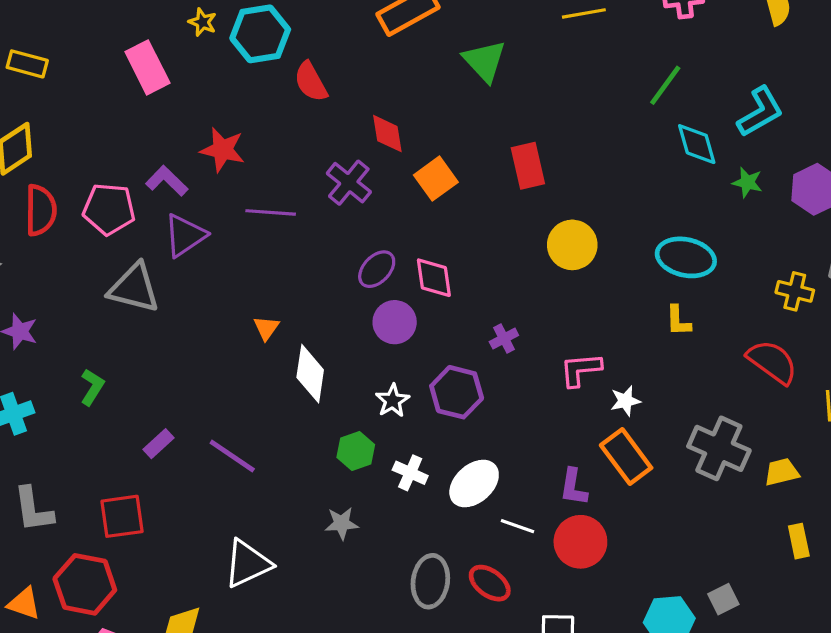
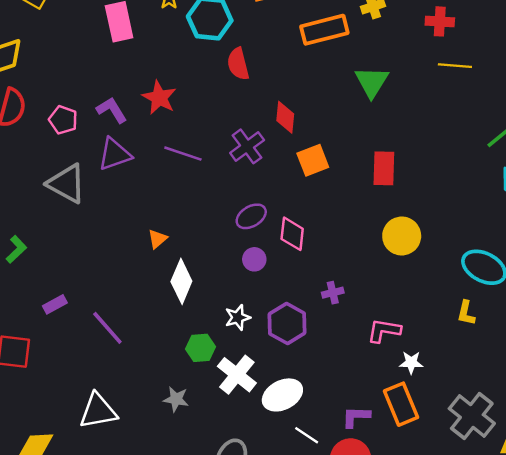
pink pentagon: (109, 209) -> (63, 120), size x0.7
purple circle: (395, 322) -> (254, 259), size x0.7
white cross: (410, 473) -> (237, 375), size x1.5
purple L-shape: (573, 487) -> (356, 417), turned 68

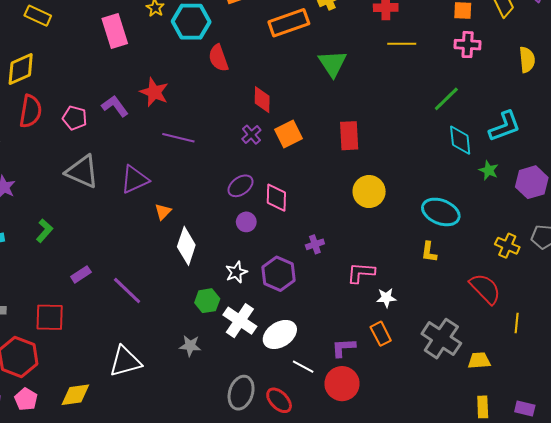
purple cross: (247, 146) -> (251, 135), moved, size x0.7
purple triangle: (115, 154) -> (135, 179), moved
orange rectangle: (401, 404) -> (381, 334), size x0.7

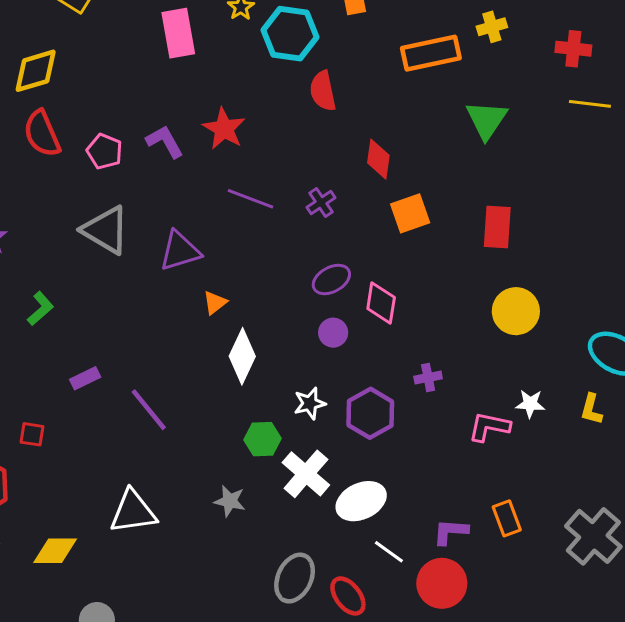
red semicircle: (30, 111) -> (42, 134), turned 140
purple cross: (251, 135) -> (321, 203), moved
white star: (386, 298) -> (530, 404), moved
red square: (50, 317) -> (32, 434), size x0.6

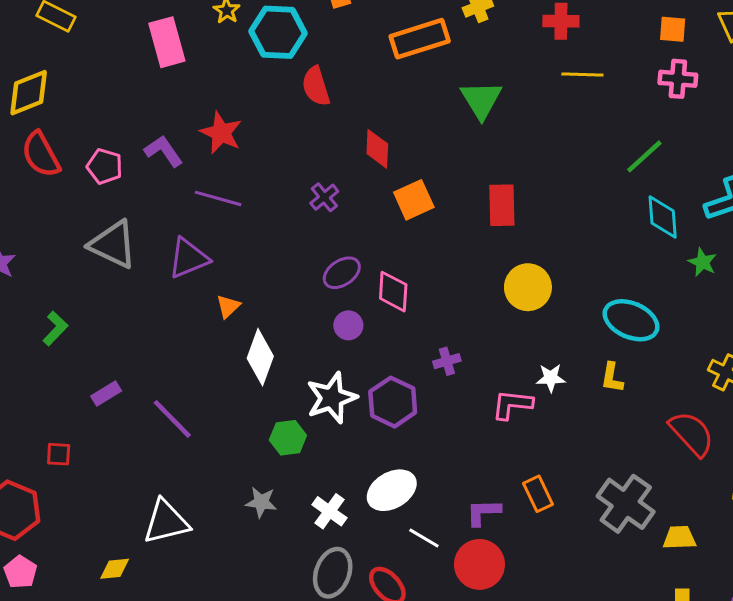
purple line: (250, 199) -> (218, 198), moved
white star: (310, 403) -> (332, 398), size x1.6
white cross: (306, 474) -> (329, 511), moved, size x0.7
yellow diamond: (55, 551) -> (115, 569), moved, size x0.7

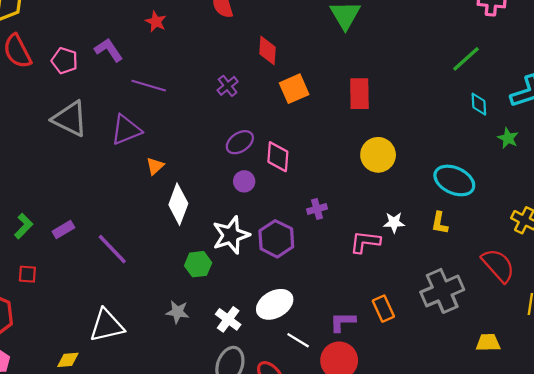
red star: (221, 133) -> (156, 22), moved, size x0.7
cyan diamond: (663, 217) -> (479, 104), size x0.7
green L-shape: (55, 328) -> (24, 226), moved
gray cross: (626, 504) -> (442, 291), moved, turned 30

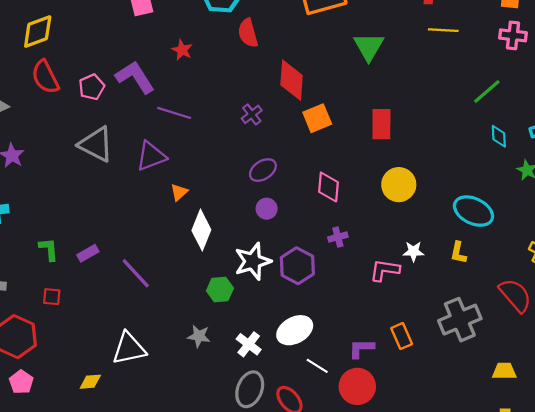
purple L-shape: (109, 50) -> (135, 77), size x1.4
red diamond: (267, 50) -> (292, 80), size x1.4
pink pentagon: (65, 61) -> (92, 87), turned 30
pink diamond: (278, 157) -> (328, 187), moved
green L-shape: (24, 226) -> (49, 249), turned -50

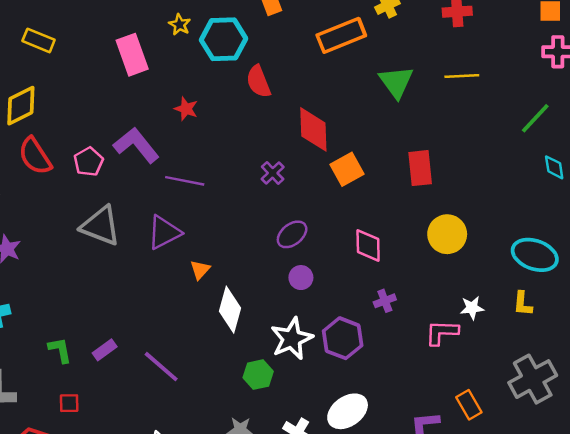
yellow line: (443, 30) -> (462, 76), moved

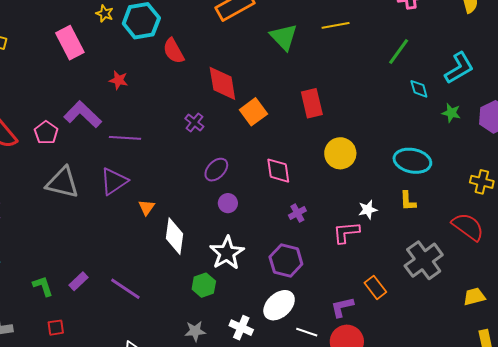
purple hexagon: (343, 338) -> (286, 261), moved

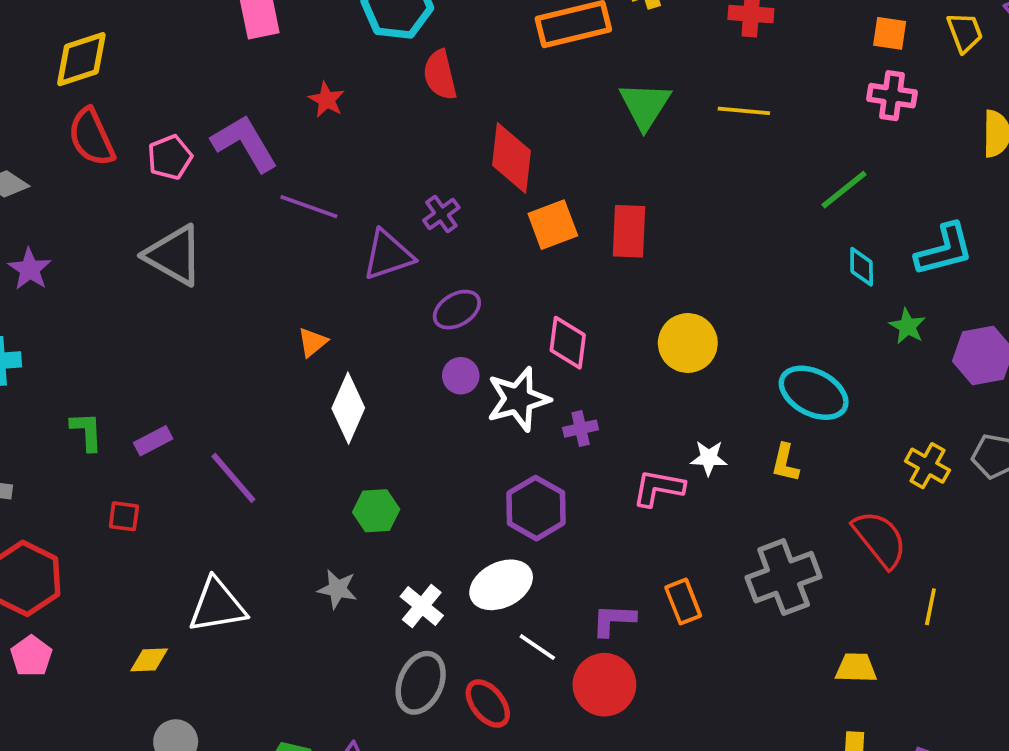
red rectangle: (312, 103) -> (629, 231), moved
purple triangle: (114, 181) -> (388, 255), moved
white star: (227, 253) -> (518, 399), moved
red square: (56, 328) -> (124, 516), moved

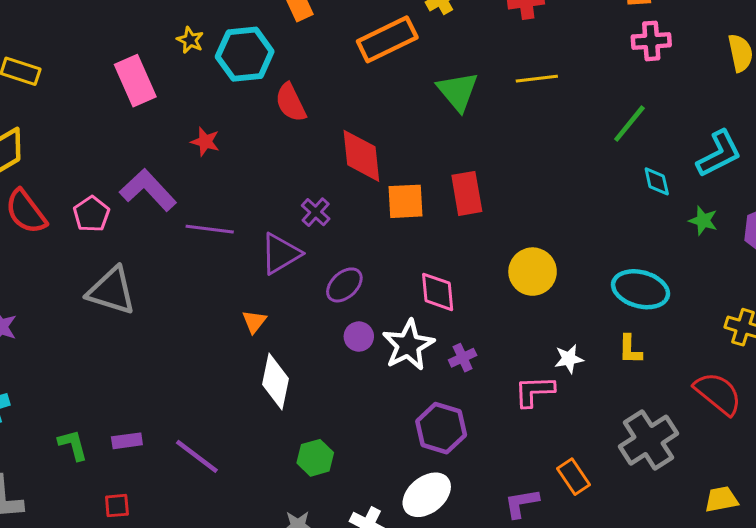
orange square: (553, 225) -> (405, 201), turned 30
orange triangle: (312, 342) -> (254, 322), moved
purple rectangle: (153, 441) -> (127, 441), turned 32

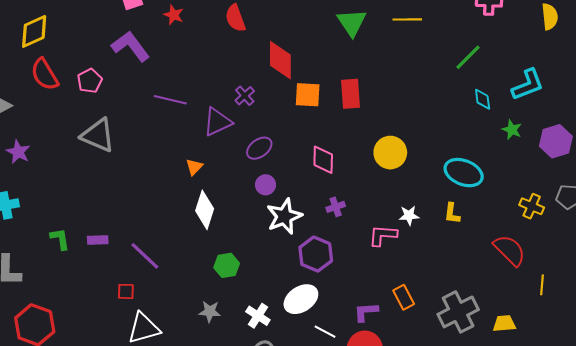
red star: (205, 142) -> (174, 15), moved
purple L-shape: (148, 190) -> (131, 46), moved
white star: (408, 345) -> (284, 216), moved
gray cross: (649, 440) -> (458, 312), moved
red square: (117, 506) -> (126, 291), moved

